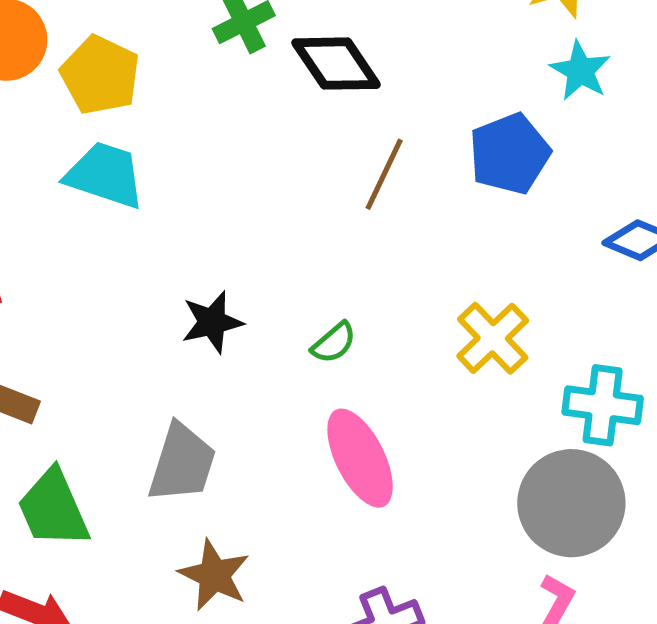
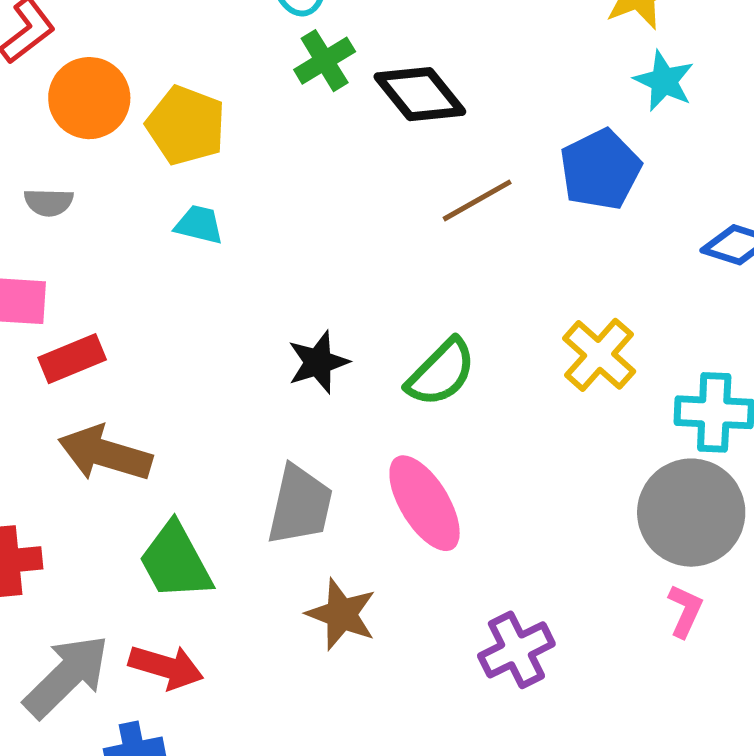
brown line: (384, 174) -> (477, 200), turned 40
cyan trapezoid: (105, 175) -> (199, 225), size x0.6
green semicircle: (334, 343) -> (441, 373), size x1.6
pink ellipse: (360, 458) -> (425, 503), moved

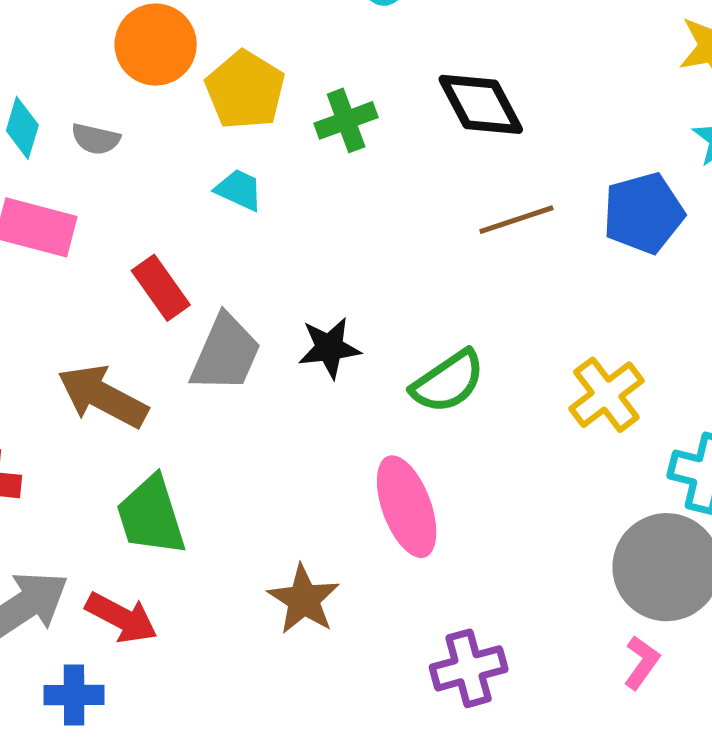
green cross: (325, 61) -> (346, 120), moved
red rectangle: (72, 359) -> (161, 288), moved, turned 66
gray trapezoid: (300, 505) -> (226, 353), moved

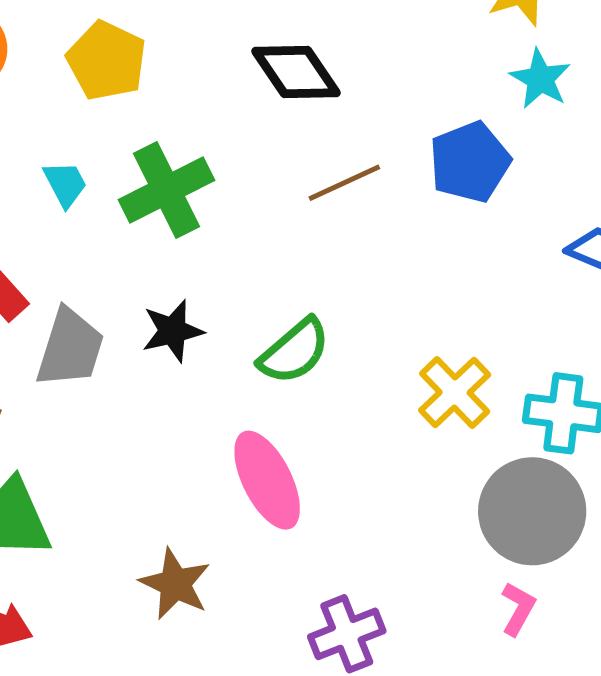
yellow pentagon: (245, 90) -> (107, 61), moved
green cross: (346, 120) -> (166, 190), moved, size x1.5
cyan trapezoid: (239, 190) -> (65, 184), turned 44
yellow cross: (606, 395) -> (455, 393), moved

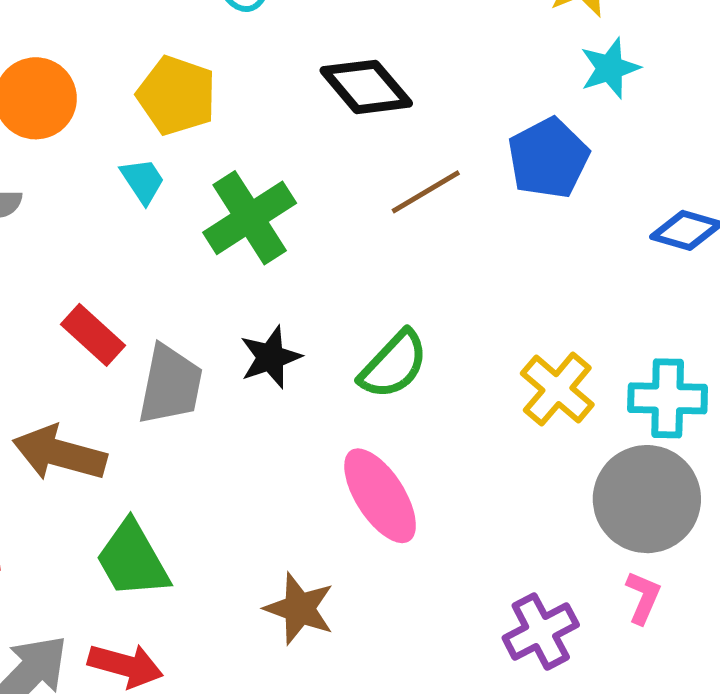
cyan star: (540, 79) -> (610, 68), turned 30
cyan trapezoid: (65, 184) -> (143, 181), moved
purple cross: (347, 634) -> (541, 631), moved

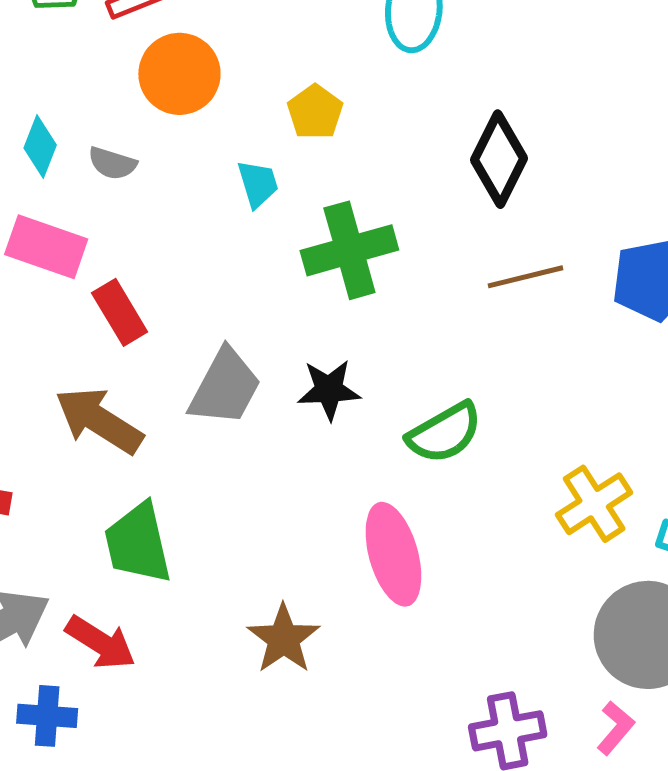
black diamond: (366, 87) -> (499, 159), turned 50
yellow pentagon: (177, 95) -> (315, 112), size x0.7
red rectangle: (93, 335) -> (120, 312), moved

